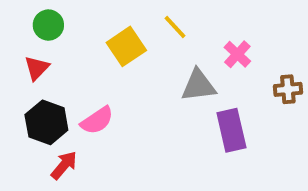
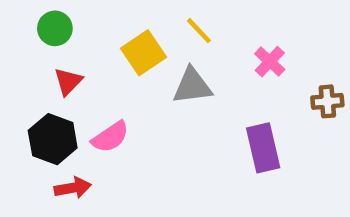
red triangle: (37, 68) -> (68, 82), moved
gray triangle: (198, 85) -> (192, 86), moved
red arrow: (64, 165) -> (73, 188), turned 40

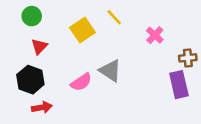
gray triangle: (192, 86) -> (110, 71), moved, turned 40
pink semicircle: (110, 137) -> (81, 82), moved
purple rectangle: (263, 148) -> (179, 85), moved

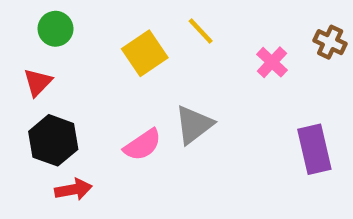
red triangle: (39, 47) -> (38, 82), moved
brown cross: (188, 58) -> (330, 42), moved, turned 30
gray triangle: (110, 71) -> (194, 125), turned 50

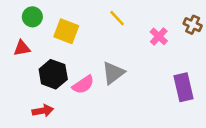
yellow square: (145, 53) -> (66, 31), moved, turned -35
red triangle: (38, 82) -> (22, 48), turned 36
black hexagon: (53, 140) -> (53, 74), moved

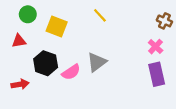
pink cross: (159, 36) -> (156, 47), moved
red arrow: (43, 111) -> (20, 84), moved

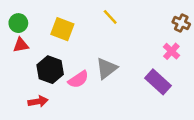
green circle: (28, 14) -> (18, 23), moved
purple rectangle: (157, 74) -> (158, 82), moved, turned -35
red arrow: (20, 84) -> (38, 101), moved

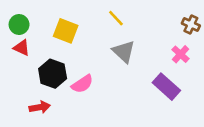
red triangle: (21, 45) -> (22, 48), turned 35
gray triangle: (107, 68) -> (124, 52), moved, turned -40

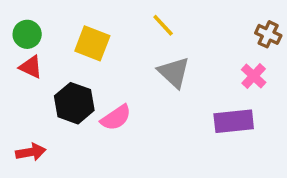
purple rectangle: (166, 87) -> (234, 121), turned -48
red arrow: (40, 107) -> (31, 152), moved

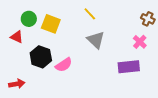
green circle: (27, 34) -> (29, 19), moved

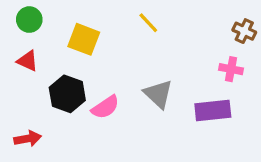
green circle: (29, 19) -> (29, 20), moved
gray triangle: (96, 40) -> (158, 94), moved
pink cross: (140, 42) -> (231, 69), turned -32

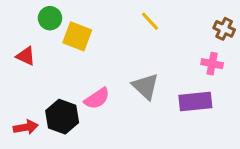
green circle: (29, 20) -> (50, 18), moved
yellow line: (148, 23) -> (150, 21), moved
black hexagon: (67, 94) -> (62, 117), moved

